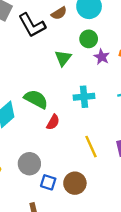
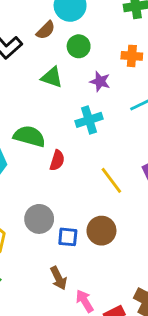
brown semicircle: (59, 13) -> (46, 30), moved
purple star: (102, 57) -> (100, 81), moved
green triangle: (63, 58) -> (52, 77), turned -36

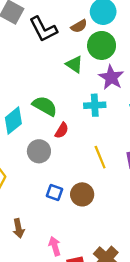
green circle: (79, 46) -> (102, 45), size x1.5
purple star: (100, 81) -> (111, 77), size x1.5
gray circle: (39, 219) -> (39, 151), moved
brown arrow: (58, 278) -> (19, 228), moved

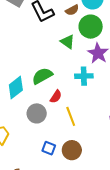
green semicircle: (45, 106) -> (42, 76), turned -60
yellow line: (100, 157) -> (71, 116), moved

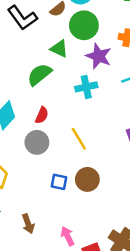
green semicircle: (42, 76) -> (39, 75), moved
red semicircle: (56, 97) -> (42, 115), moved

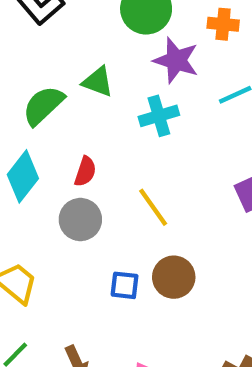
green triangle: (59, 49) -> (98, 82), moved
green semicircle: (39, 75) -> (43, 105), moved

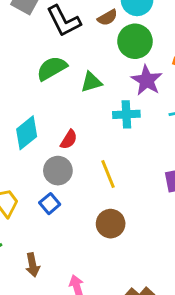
green triangle: (98, 82) -> (91, 82), turned -50
green semicircle: (43, 105) -> (52, 68), moved
blue square: (125, 285) -> (50, 204), moved, turned 30

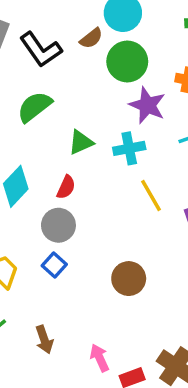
green triangle: (91, 82) -> (81, 142), moved
yellow line: (108, 174) -> (151, 196), moved

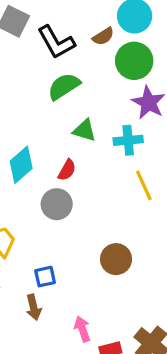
green semicircle: (34, 107) -> (64, 86), moved
green triangle: (81, 142) -> (84, 130), turned 35
blue square: (54, 265) -> (45, 277), moved, turned 30

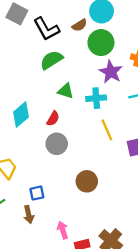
gray circle: (57, 204) -> (57, 144), moved

